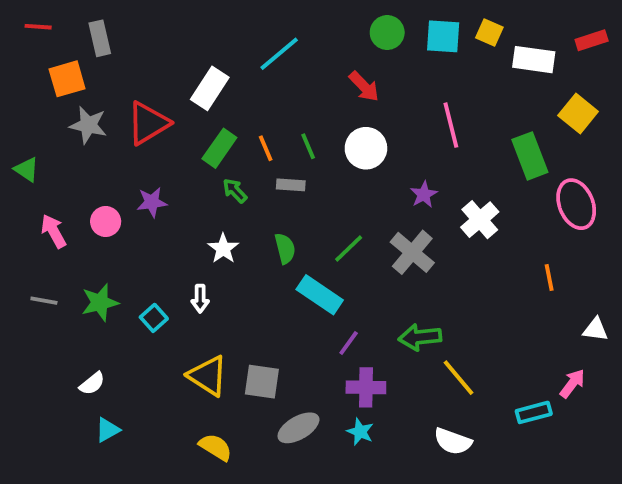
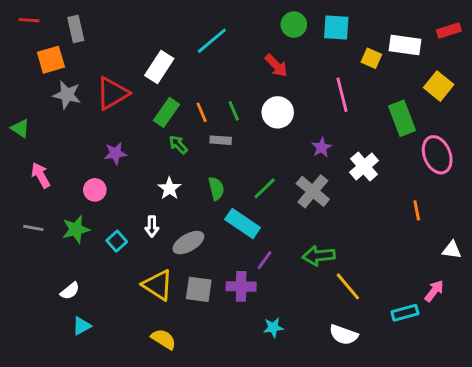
yellow square: (489, 33) -> (371, 58), moved
pink circle: (106, 222) -> (95, 190), moved
purple cross: (366, 387) -> (241, 286), moved
gray ellipse: (298, 428) -> (188, 243), moved
cyan star: (360, 432) -> (273, 327), turned -30

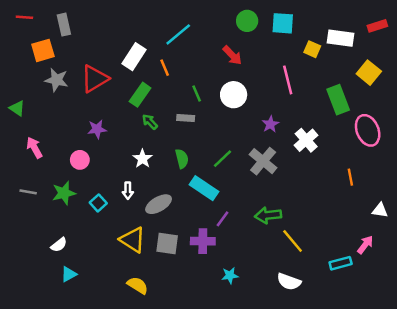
orange line: (202, 112) -> (165, 68), moved

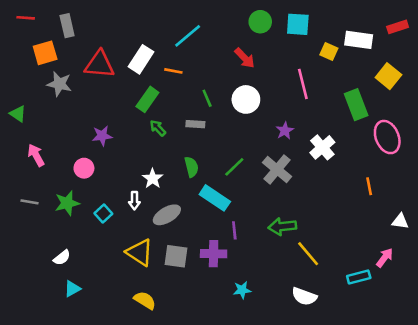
orange line: (165, 68) -> (173, 71), turned -56
red triangle: (95, 79) -> (99, 64), moved, turned 36
white star: (143, 159) -> (153, 179), moved
purple line: (222, 219) -> (234, 230), turned -42

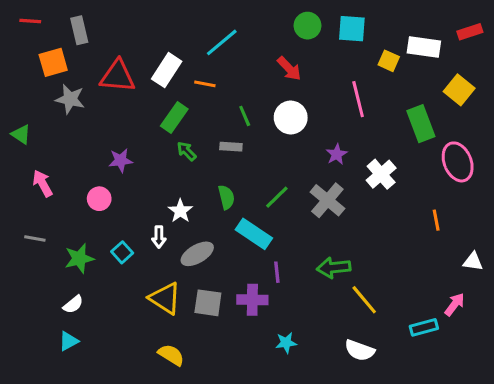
green star: (67, 203) -> (79, 258), moved
cyan triangle: (72, 289) -> (69, 341), moved

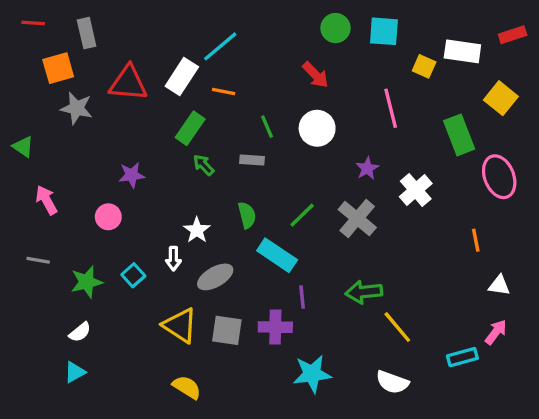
cyan line: (222, 42) -> (220, 46), moved
white triangle: (473, 261) -> (499, 285), moved
cyan star: (286, 343) -> (312, 374), size x1.6

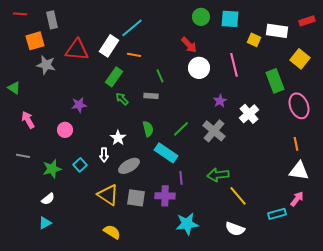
white circle: (317, 128) -> (199, 68), moved
orange line: (476, 240) -> (296, 144), moved
white triangle: (499, 285) -> (299, 171), size x1.5

